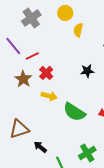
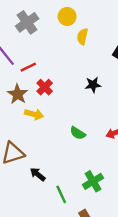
yellow arrow: (49, 96) -> (34, 114), moved
green semicircle: (74, 112) -> (78, 133), size x0.6

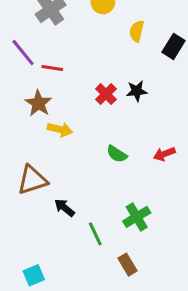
yellow semicircle: (82, 37) -> (137, 31), moved
red line: (28, 67) -> (52, 68), turned 35
red cross: (45, 87) -> (106, 94), moved

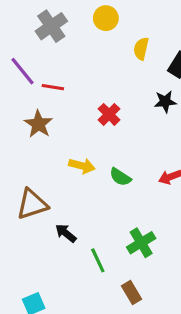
black star: (137, 91) -> (165, 102), moved
yellow arrow: (60, 129) -> (82, 166), moved

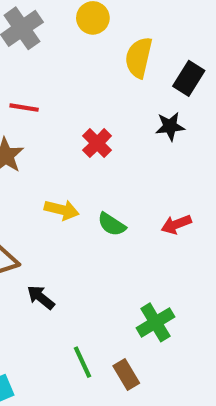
yellow semicircle: (141, 49) -> (139, 58), size x1.4
green cross: (141, 243) -> (155, 322), moved
green line: (98, 260) -> (82, 362), moved

